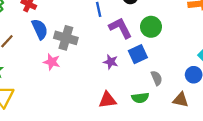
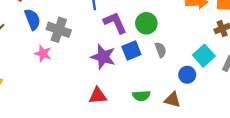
purple star: (111, 62) -> (103, 57), size x1.6
gray semicircle: (157, 78) -> (161, 50), moved
green semicircle: (140, 98) -> (141, 96), moved

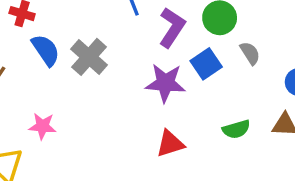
purple L-shape: (115, 23) -> (172, 27), turned 70
gray cross: (59, 30) -> (89, 57), turned 35
pink star: (43, 54) -> (42, 126), moved

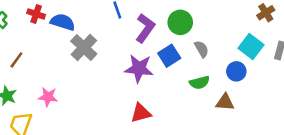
blue semicircle: (46, 50) -> (63, 22), moved, turned -40
green semicircle: (236, 129) -> (199, 82), moved

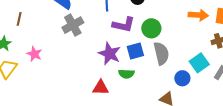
purple L-shape: (145, 28) -> (124, 25), turned 50
gray semicircle: (202, 49) -> (161, 53), size x1.6
brown line: (16, 60) -> (19, 19), turned -40
green semicircle: (199, 82) -> (126, 74), moved

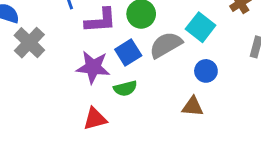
gray semicircle: (161, 53) -> (166, 45), turned -90
cyan square: (199, 63) -> (201, 27), moved

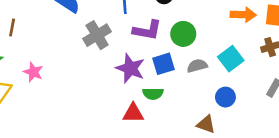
gray cross: (29, 43) -> (97, 35), moved
gray semicircle: (166, 45) -> (197, 66), size x0.7
red triangle: (95, 119) -> (133, 113), moved

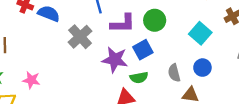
gray semicircle: (197, 66) -> (174, 73), moved, turned -78

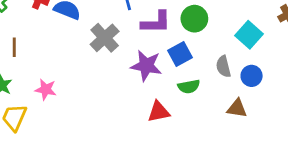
gray semicircle: (174, 73) -> (223, 67), moved
green semicircle: (139, 77) -> (189, 86), moved

